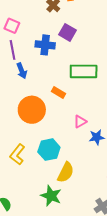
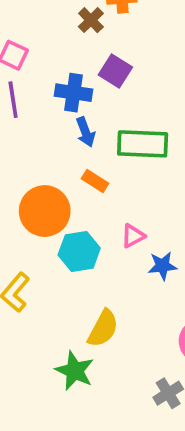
blue arrow: (22, 71) -> (86, 132), moved
cyan hexagon: (49, 150) -> (79, 252), moved

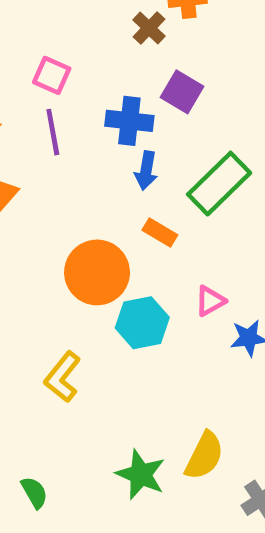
blue arrow: (86, 132) -> (146, 171), turned 32
green rectangle: (143, 144) -> (219, 184), turned -45
yellow semicircle: (103, 328) -> (204, 456), moved

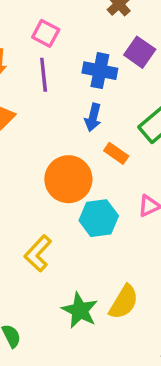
blue arrow: (146, 171) -> (93, 117), moved
yellow semicircle: (204, 456) -> (124, 302), moved
green star: (141, 475) -> (80, 310), moved

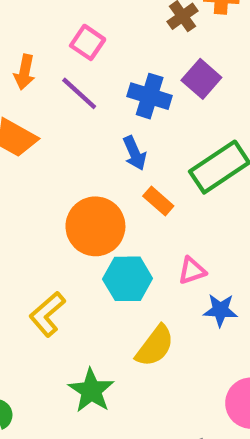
purple line: (44, 75) -> (79, 93), turned -48
blue arrow: (93, 117) -> (135, 153), turned -44
yellow semicircle: (124, 302) -> (155, 346), moved

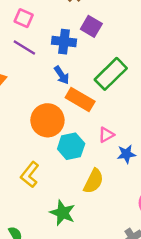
orange rectangle: (158, 201) -> (80, 99), size x1.6

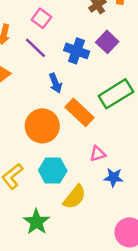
blue arrow: (62, 75) -> (55, 83), moved
cyan hexagon: (71, 146) -> (53, 170), moved

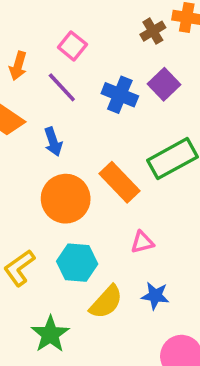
blue arrow: (55, 83) -> (53, 142), moved
blue star: (114, 177) -> (155, 296), moved

